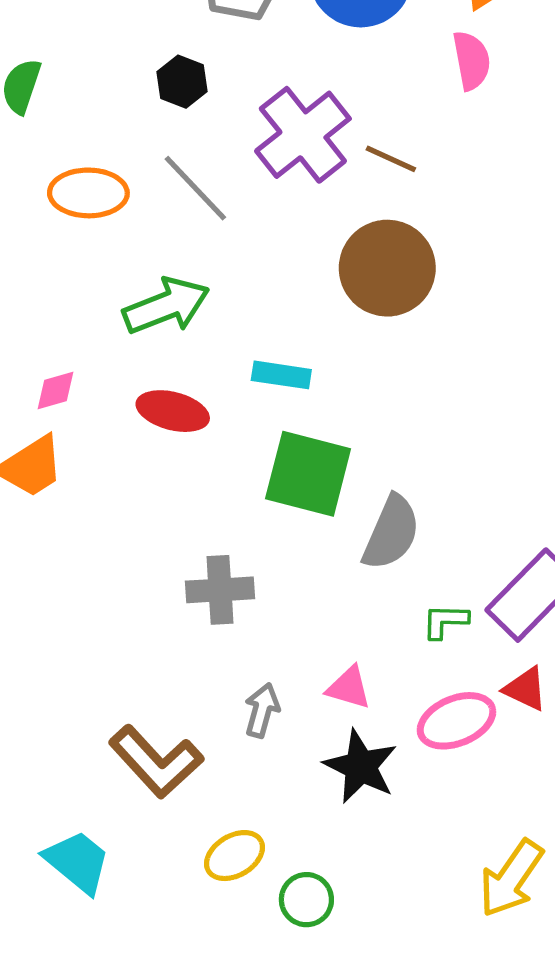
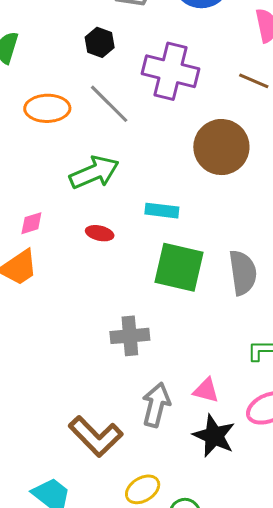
purple cross: (303, 135) -> (171, 71), turned -36
brown line: (391, 159) -> (254, 81), moved
red ellipse: (173, 411) -> (100, 233), size x0.7
gray semicircle: (391, 533) -> (243, 273), moved, turned -30
gray arrow: (262, 710) -> (156, 405), size x1.4

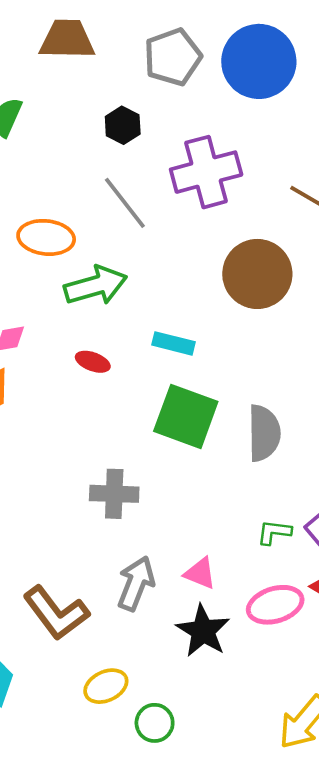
purple cross: (171, 71) -> (206, 172), turned -36
orange ellipse: (47, 108) -> (46, 237), moved

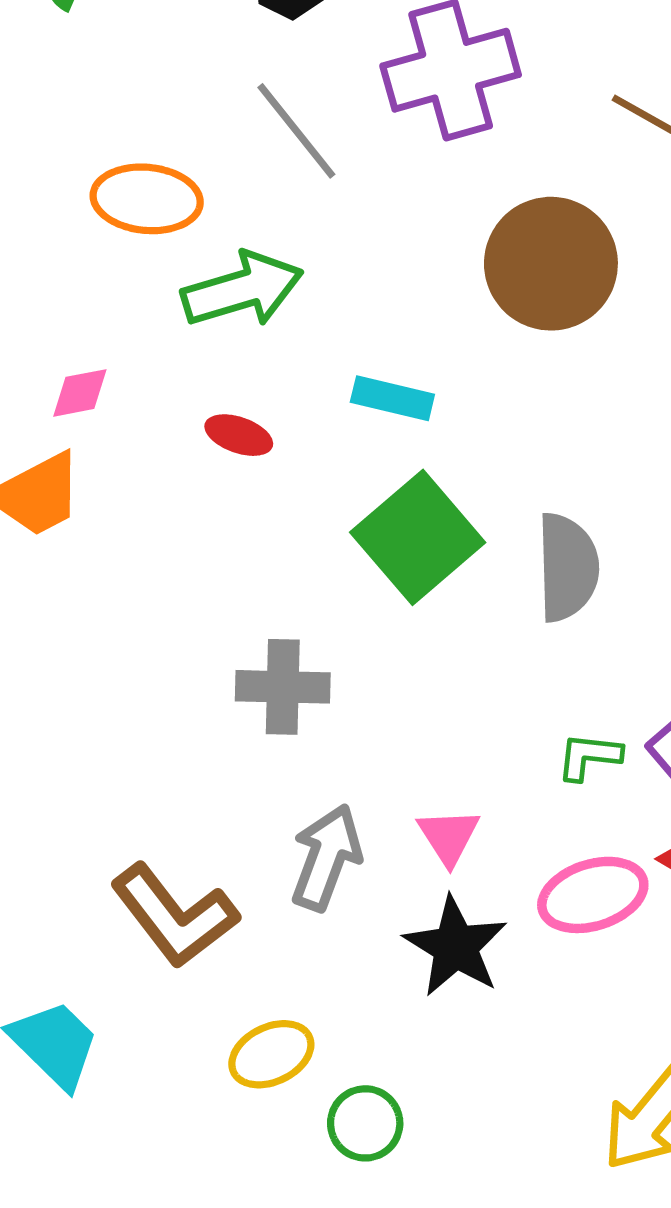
green square: (186, 416) -> (418, 537), turned 30
pink triangle: (200, 573) -> (449, 837), turned 36

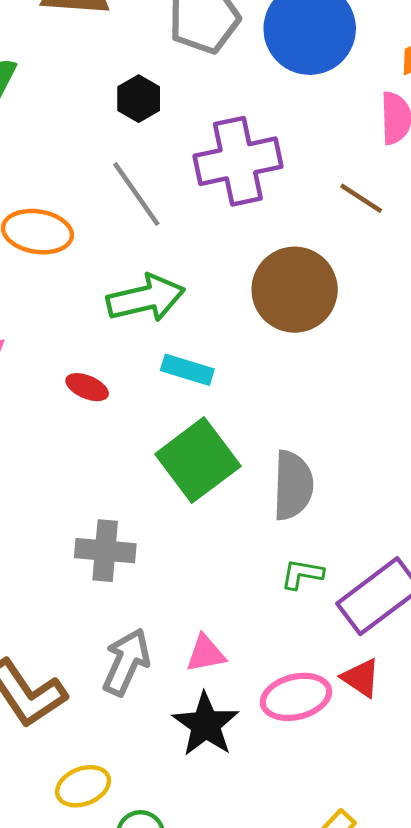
green arrow: (242, 290) -> (146, 298), moved
green L-shape: (589, 756) -> (302, 574), moved
pink triangle: (449, 837) -> (206, 654), turned 48

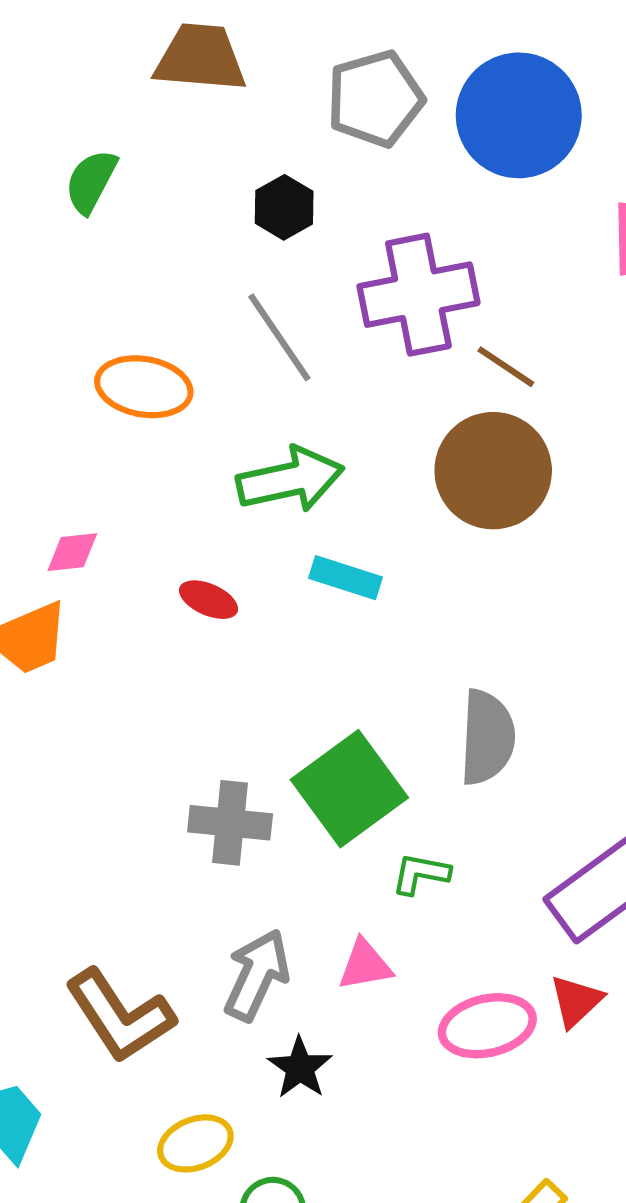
brown line: (361, 198) -> (506, 367), moved
green square: (198, 460) -> (349, 789), moved
green L-shape: (302, 574) -> (421, 874), moved
red triangle: (361, 678) -> (576, 1001), turned 42
black star: (206, 724) -> (300, 1068), moved, size x0.7

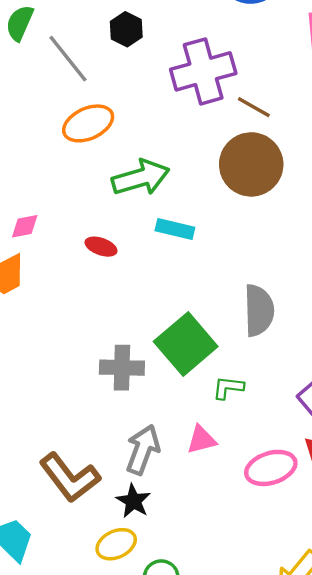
gray line: (279, 337) -> (68, 59), moved
orange ellipse: (144, 387) -> (88, 123), moved, turned -30
black star: (300, 1068) -> (133, 501), moved

